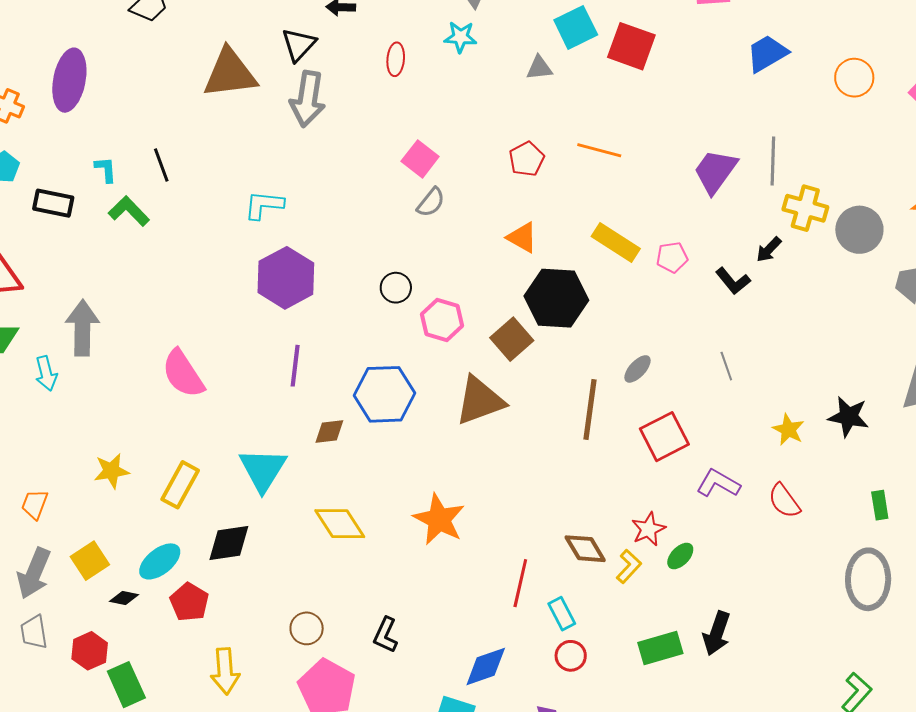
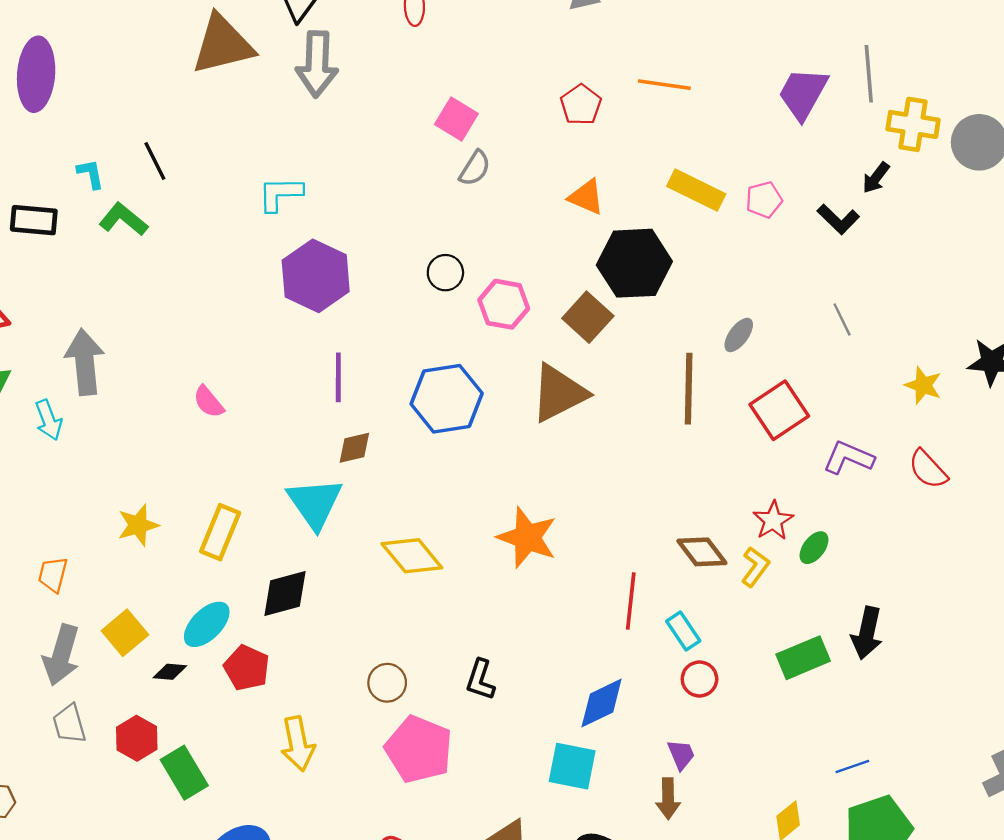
pink semicircle: (183, 374) -> (209, 402), size x0.6
brown diamond: (329, 431) -> (354, 448), moved

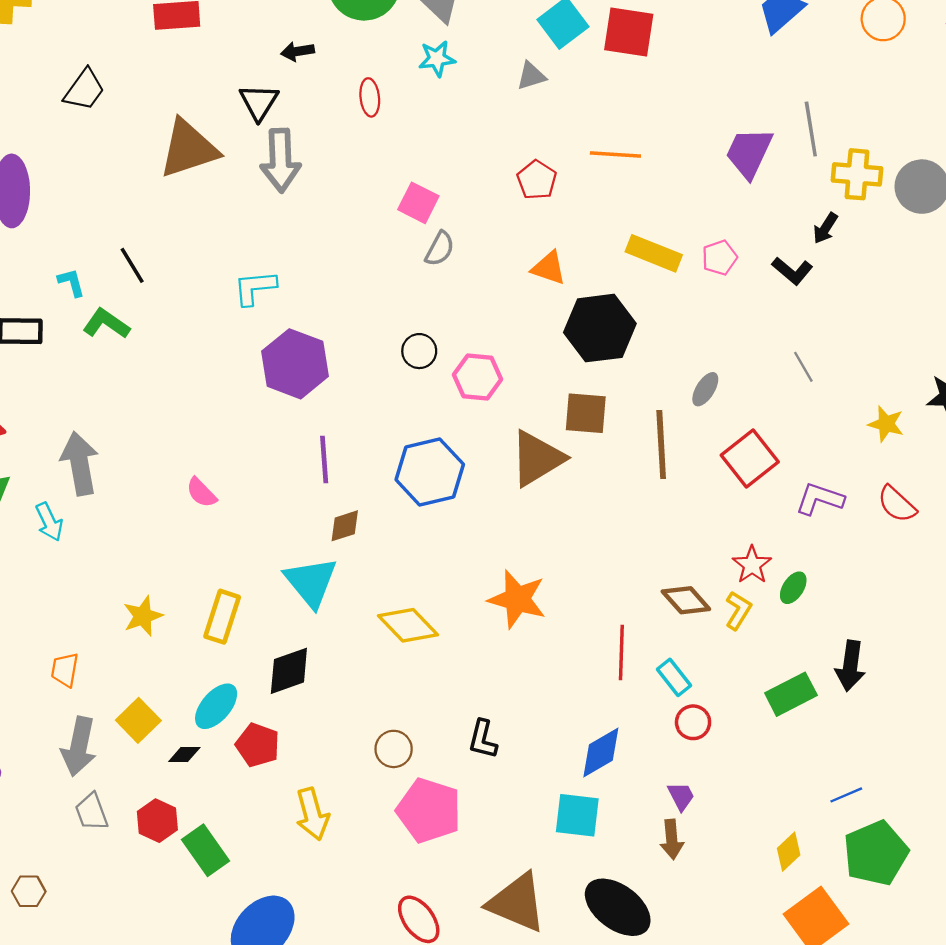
brown square: (588, 317) -> (586, 413), moved, turned -33

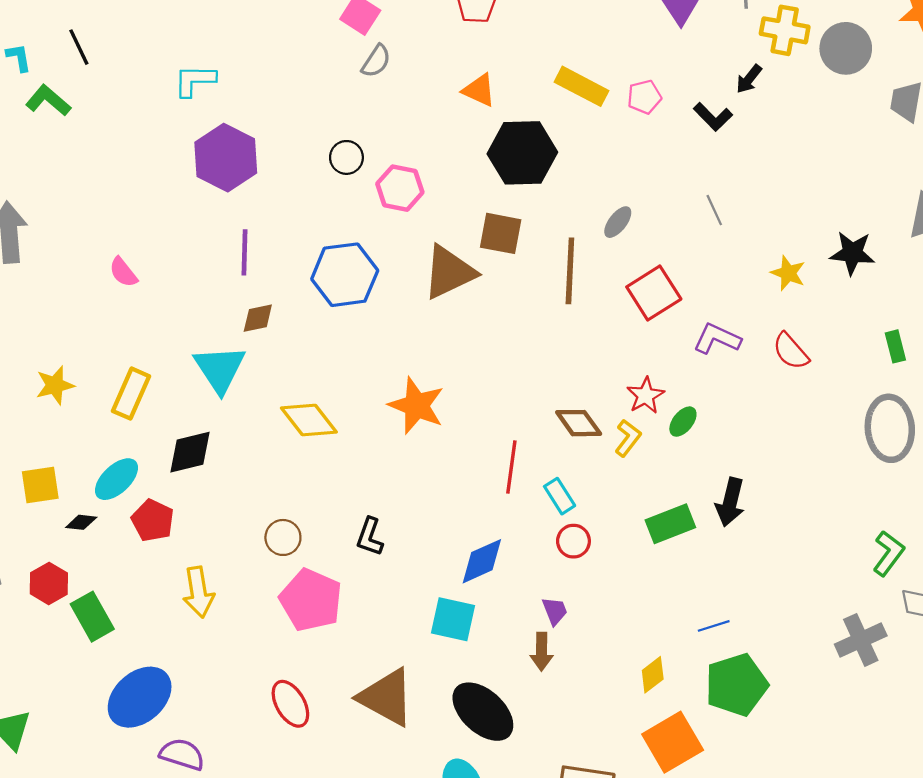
yellow square: (138, 720) -> (40, 485), turned 30

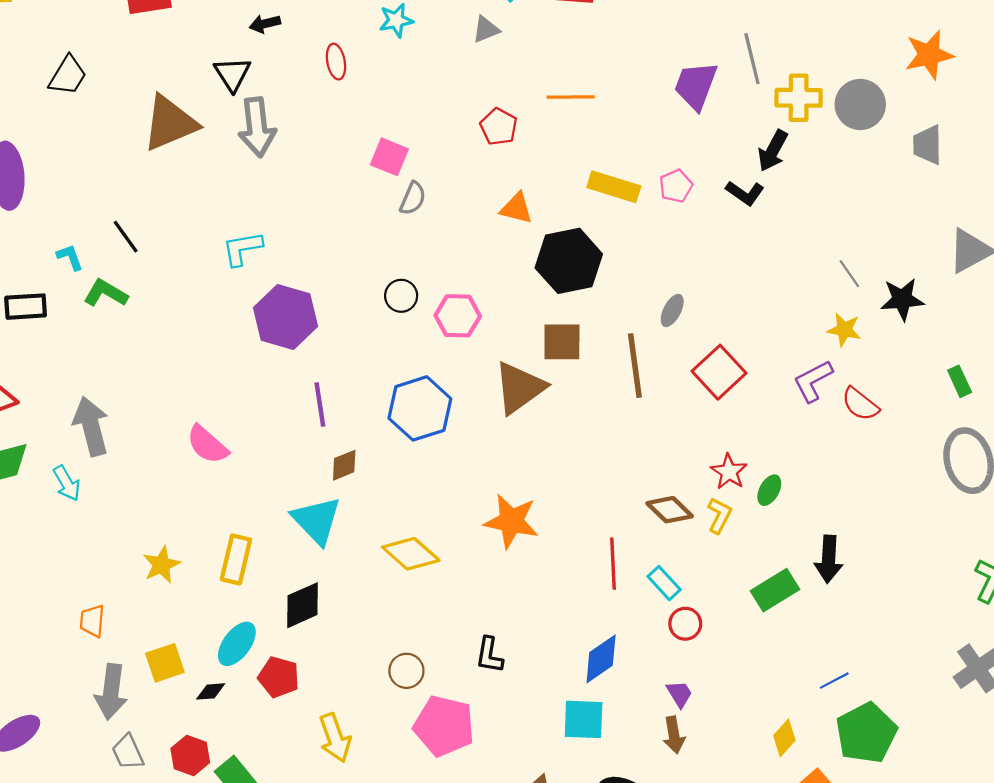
black arrow: (749, 79) -> (773, 151), size x1.4
gray line: (714, 210) -> (849, 274), moved
pink semicircle: (123, 272) -> (207, 445), size x1.4
purple L-shape: (717, 339) -> (813, 381), moved, turned -42

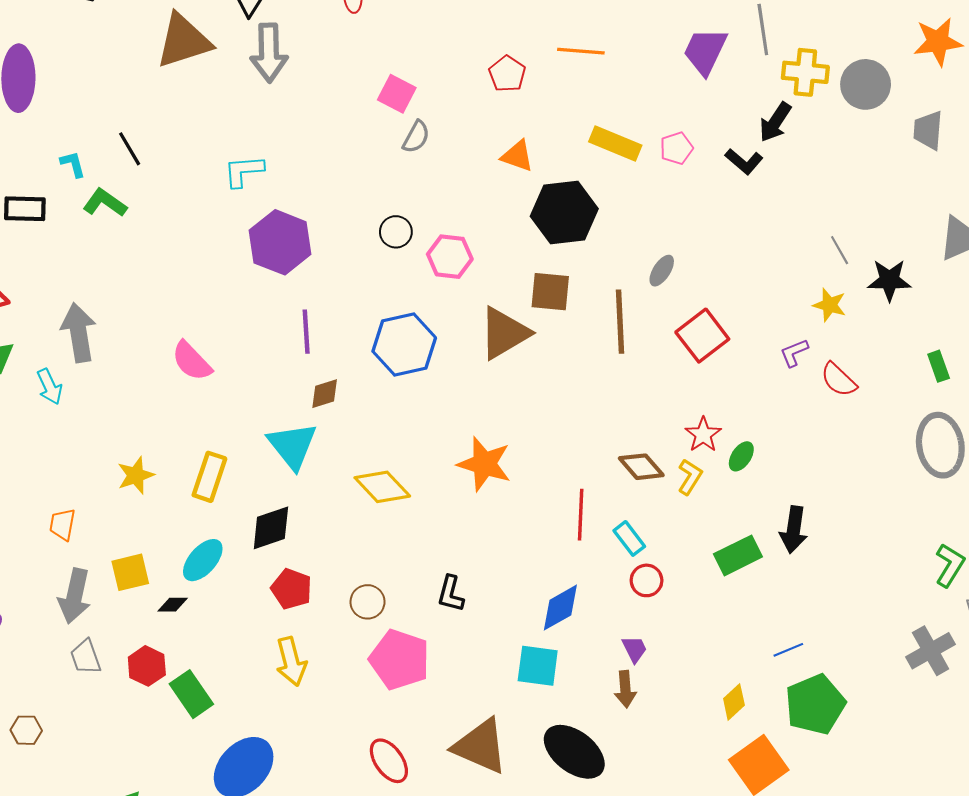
purple L-shape: (813, 381) -> (794, 353), size x0.7
red pentagon: (279, 677) -> (292, 589), moved

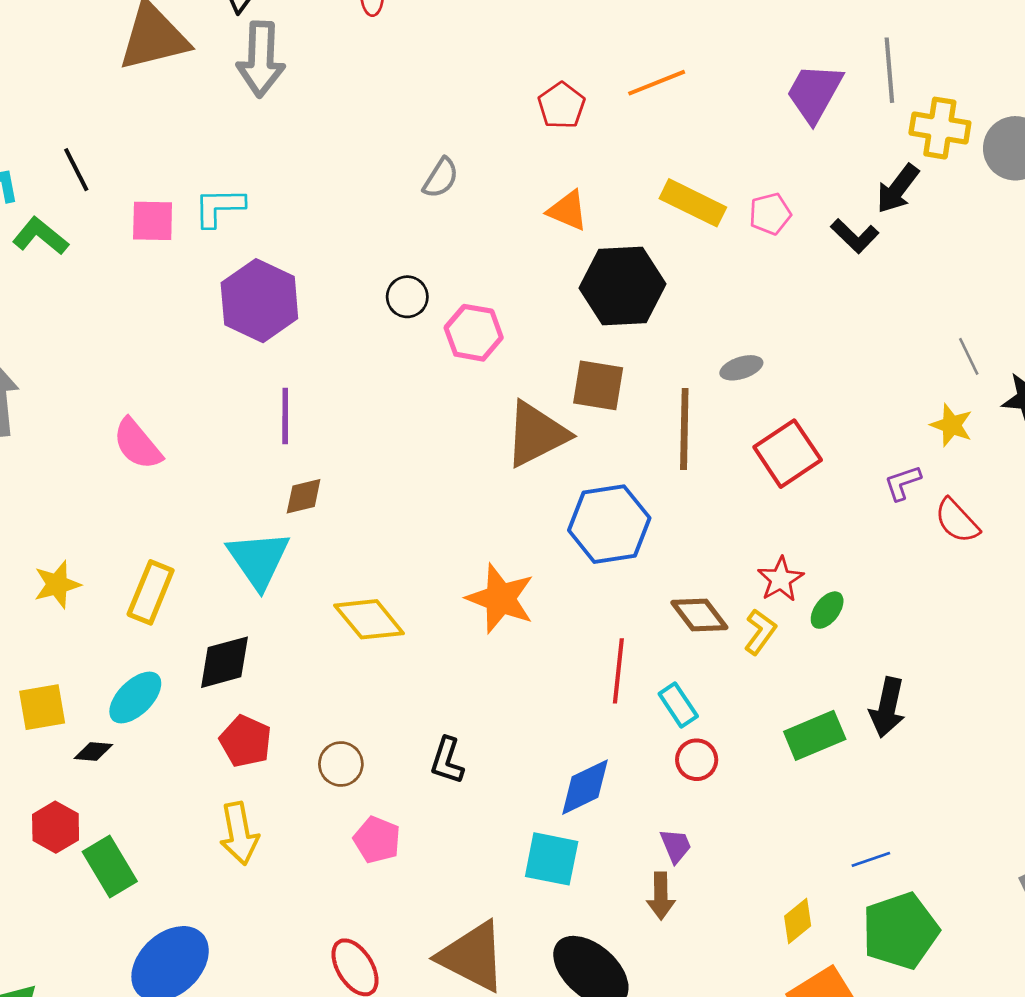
orange line: (581, 51) -> (657, 83), turned -30
pink square: (397, 94) -> (153, 221), moved, turned -30
gray ellipse: (662, 271) -> (741, 368), turned 36
blue hexagon: (404, 344) -> (609, 524), moved
pink pentagon: (400, 660) -> (377, 840), size x0.6

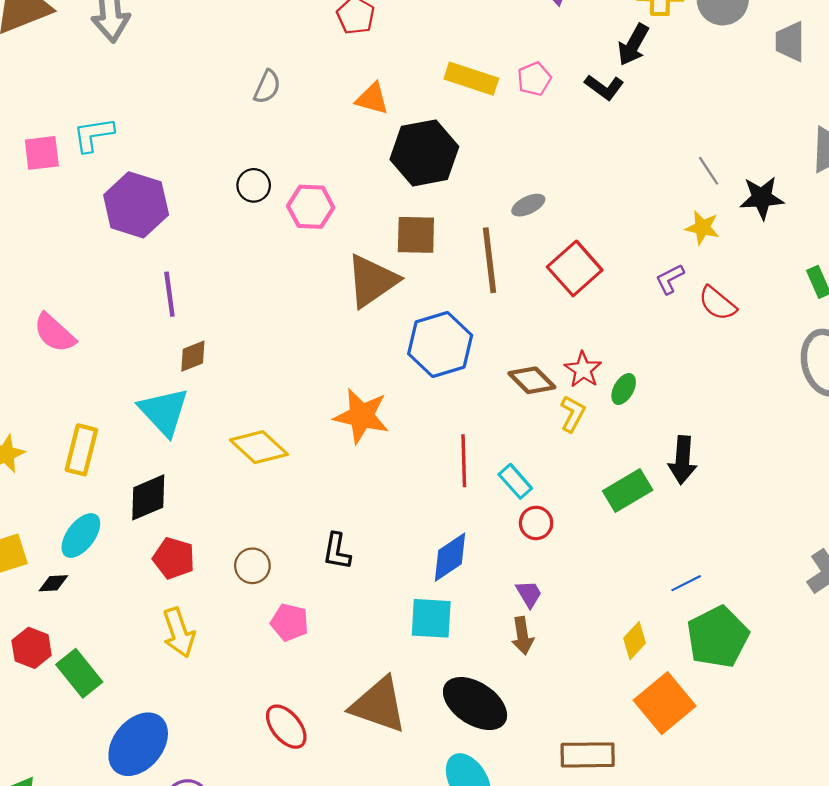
brown diamond: (699, 615) -> (532, 380), moved

